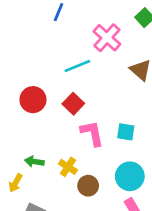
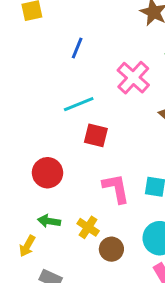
cyan line: (77, 66) -> (79, 104), moved
red circle: (33, 100) -> (48, 173), moved
red square: (73, 104) -> (96, 135), moved, turned -30

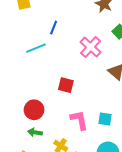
cyan line: (79, 104) -> (36, 48), moved
green arrow: (49, 221) -> (35, 132), moved

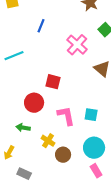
cyan line: (36, 48) -> (14, 56), moved
red circle: (34, 110) -> (34, 103), moved

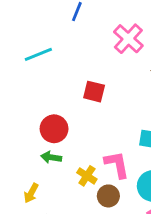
red circle: (34, 103) -> (54, 129), moved
pink L-shape: (66, 116) -> (117, 165), moved

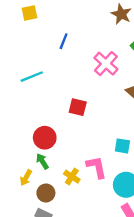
green arrow: (51, 157) -> (42, 161), turned 49
yellow arrow: (31, 193) -> (26, 178), moved
brown circle: (108, 196) -> (46, 193), moved

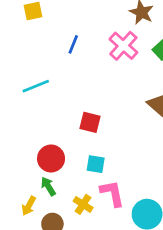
pink cross: (106, 64) -> (123, 46), moved
cyan square: (122, 146) -> (96, 164), moved

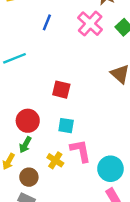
green arrow: (48, 186) -> (25, 145), turned -119

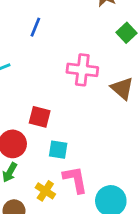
pink cross: (90, 24) -> (82, 70), moved, turned -35
red square: (61, 90) -> (40, 117), moved

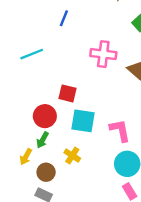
cyan square: (58, 150) -> (83, 121), size x1.5
pink L-shape: (75, 180) -> (120, 130), moved

